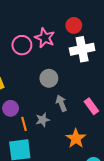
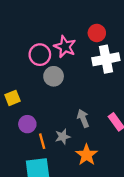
gray circle: (49, 78) -> (54, 76), moved
orange star: (76, 138) -> (87, 155), moved

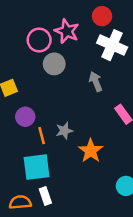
white cross: (106, 59) -> (112, 45), turned 35
gray arrow: (83, 118) -> (96, 82), moved

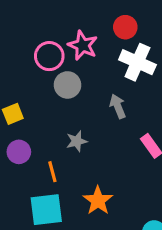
purple circle: (25, 117) -> (19, 152), moved
gray star: (64, 131) -> (77, 141), moved
orange star: (91, 151) -> (98, 201), moved

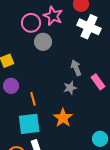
gray arrow: (118, 106) -> (76, 68), moved
gray star: (77, 141) -> (70, 88), moved

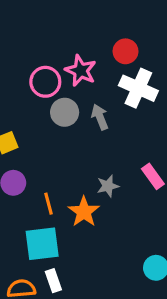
gray arrow: (76, 68) -> (100, 117), moved
orange star: (63, 118) -> (84, 212), moved

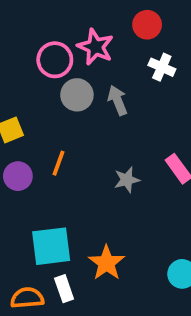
white cross: (138, 88) -> (162, 67), size x0.6
orange line: (49, 204) -> (58, 163), moved, turned 35
orange star: (84, 212) -> (106, 263), moved

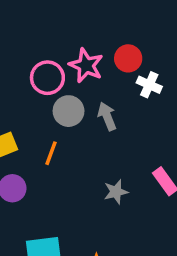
red circle: (147, 25) -> (128, 58), moved
orange line: (58, 163) -> (51, 153), moved

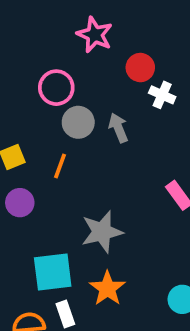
pink star: (86, 65) -> (95, 35), moved
gray star: (116, 192) -> (102, 232), moved, size x1.6

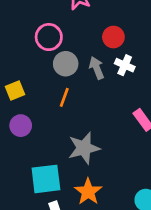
red circle: (140, 68) -> (113, 37), moved
white cross: (162, 95) -> (125, 65), moved
orange line: (60, 166) -> (64, 97), moved

